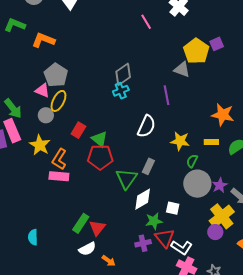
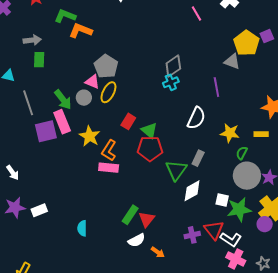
orange L-shape: (43, 40) -> (81, 31), moved
gray circle: (46, 115) -> (84, 98), moved
green star: (154, 221) -> (239, 209), moved, size x1.4

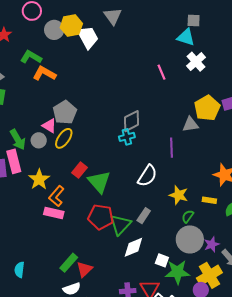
gray triangle: (232, 61) -> (190, 124), turned -36
green triangle: (149, 131) -> (99, 182), size x1.4
red pentagon: (150, 149) -> (101, 217), moved

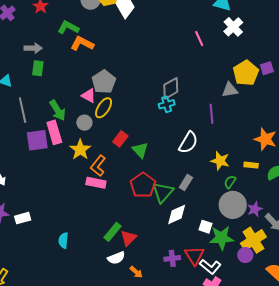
gray circle: (39, 140) -> (84, 123), moved
green triangle: (99, 182) -> (140, 150), size x0.7
red pentagon: (101, 217) -> (143, 185), turned 30

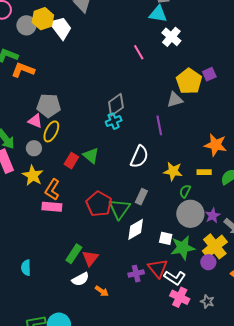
gray pentagon: (104, 82) -> (49, 106), turned -30
green triangle: (140, 150) -> (91, 156), moved

